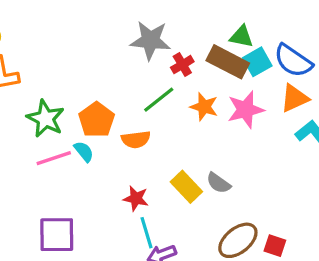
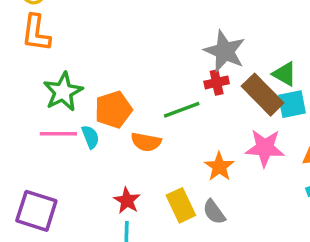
gray star: (150, 40) -> (225, 51), moved
orange star: (204, 107) -> (219, 167), moved

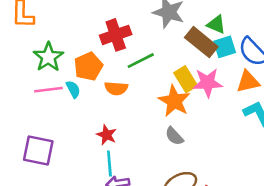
red cross: (217, 82) -> (116, 35), moved, size x1.6
orange star: (219, 167) -> (174, 101), size x1.4
yellow rectangle: (181, 205) -> (186, 79), moved

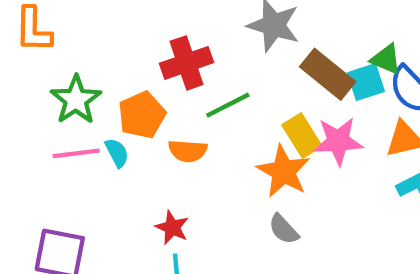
green triangle: (216, 24) -> (386, 59), moved

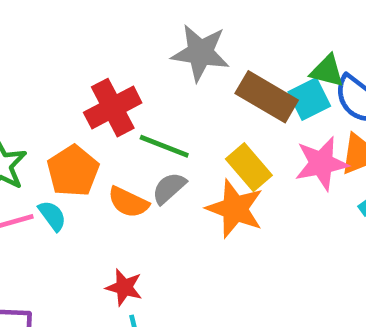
green line: (228, 105) -> (164, 146), turned 57
pink star: (338, 141) -> (321, 163), moved
orange semicircle: (188, 151) -> (128, 202), turned 30
gray semicircle: (284, 229) -> (169, 188), moved, turned 100

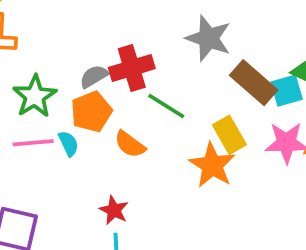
gray semicircle: (169, 188) -> (94, 76), moved

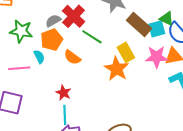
red cross: (132, 68) -> (74, 16), turned -30
green star: (35, 96) -> (21, 31), turned -30
pink line: (33, 143) -> (19, 68), moved

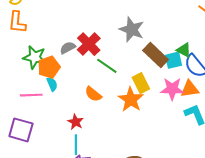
orange pentagon: (52, 40) -> (49, 67), moved
orange semicircle: (72, 57) -> (93, 94), moved

